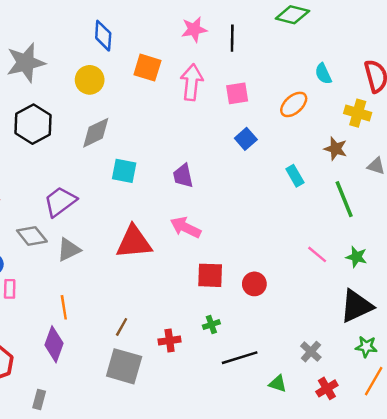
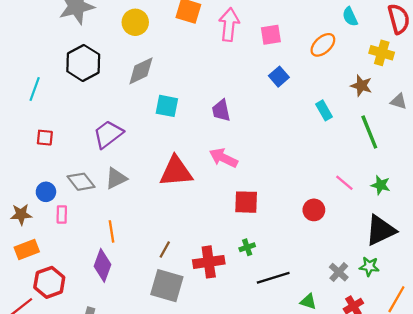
gray diamond: (32, 236) -> (81, 182), moved
red circle: (254, 284) -> (314, 210), moved
red cross: (170, 341) -> (209, 262), size x1.5
green star: (366, 347) -> (369, 266), moved

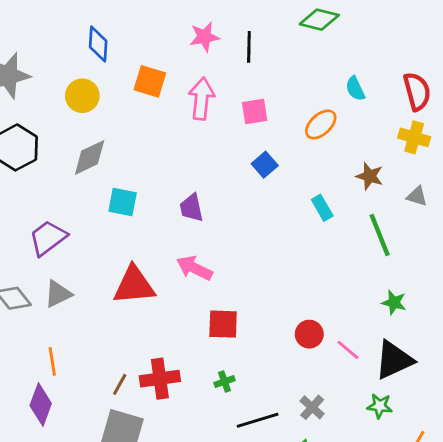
yellow cross: (382, 53) -> (414, 137), moved
pink line: (344, 183) -> (348, 350), moved
red cross: (209, 262) -> (160, 379), moved
gray cross: (339, 272) -> (312, 407), moved

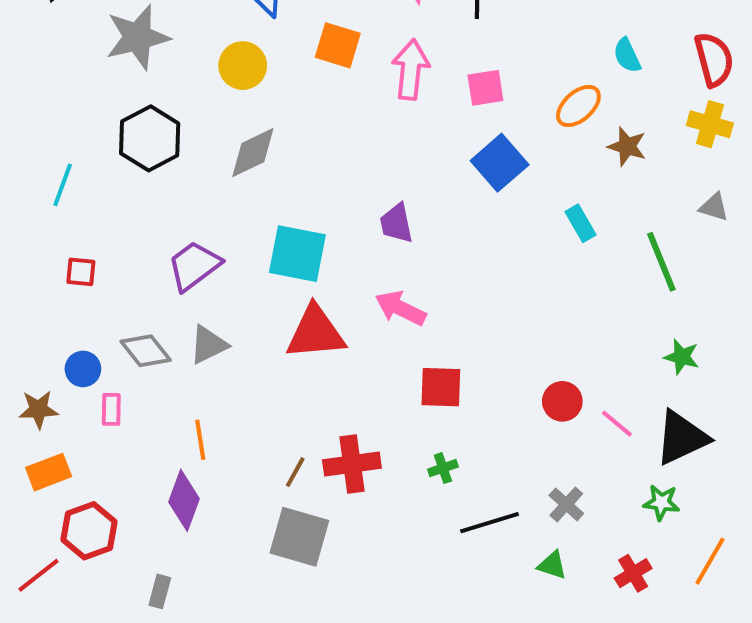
blue square: (265, 165) -> (500, 163), size x1.5
brown star: (370, 176) -> (627, 146), moved
cyan square: (123, 202) -> (297, 254), moved, size x1.4

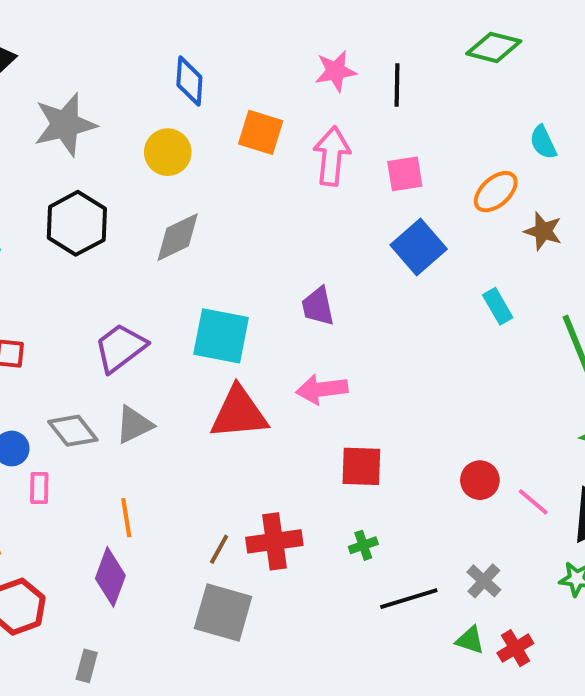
pink arrow: (400, 308) -> (322, 389), turned -33
red cross: (633, 573) -> (515, 648), moved

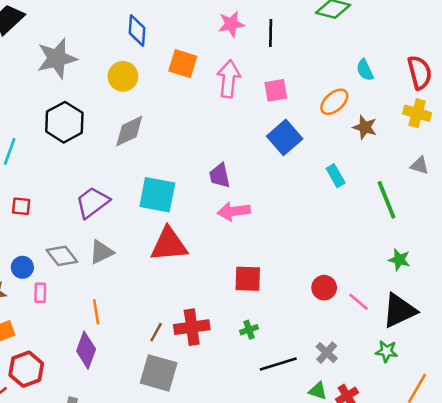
pink arrow: (322, 389) -> (234, 211), moved

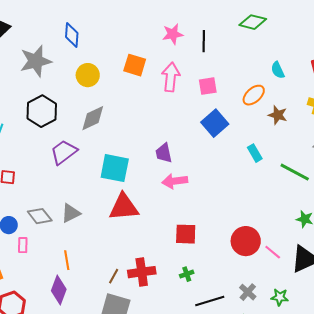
blue diamond: (137, 30) -> (72, 35), moved
green line: (387, 200) -> (295, 172), turned -40
purple trapezoid: (92, 202) -> (64, 152), moved
red circle: (324, 288) -> (246, 241), size x1.5
green star: (387, 351) -> (280, 297), moved

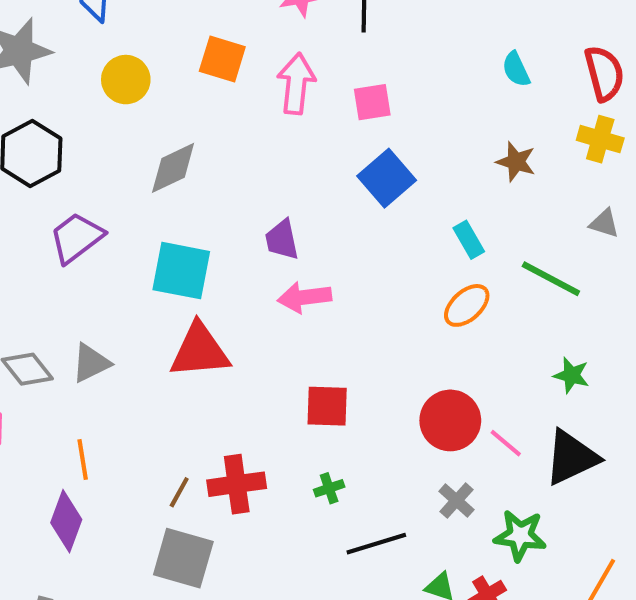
orange ellipse: (254, 95) -> (467, 305), moved
gray diamond: (93, 118) -> (173, 168), moved
gray cross: (248, 292) -> (456, 501), moved
green star: (280, 297) -> (520, 535), size x1.4

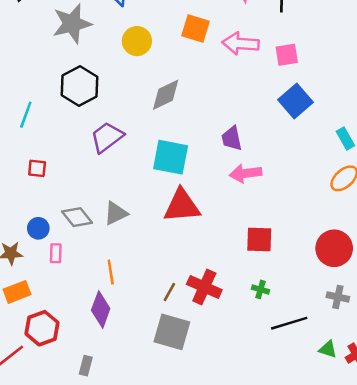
pink arrow: (296, 84) -> (241, 44), turned -92
red cross: (237, 484) -> (204, 287), turned 32
green cross: (329, 488) -> (260, 289), turned 35
gray cross: (456, 501) -> (338, 297), turned -30

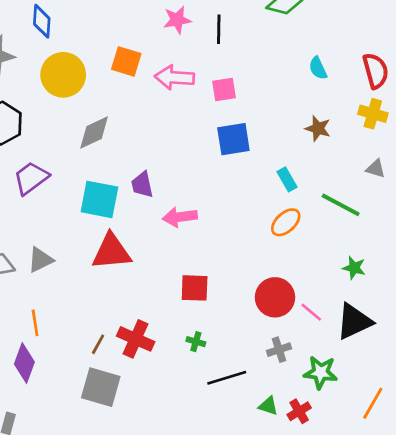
yellow circle: (137, 41) -> (63, 75), size x1.4
blue square: (295, 101) -> (233, 139), turned 32
purple trapezoid: (232, 138) -> (142, 185), moved
gray cross: (338, 297) -> (279, 350), turned -30

